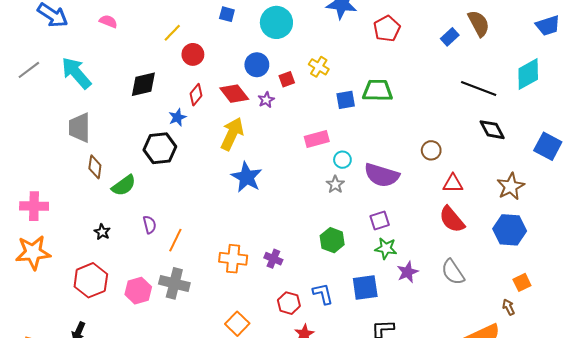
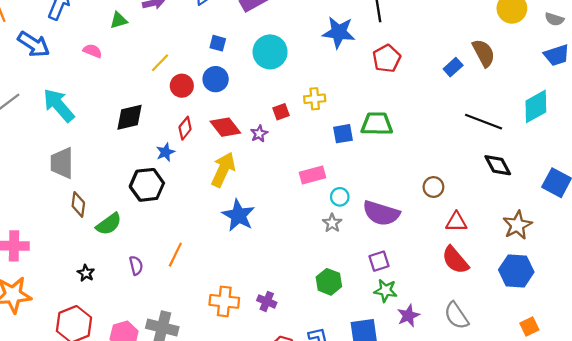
blue circle: (257, 65) -> (216, 79), moved
yellow cross: (319, 67) -> (315, 99), turned -36
orange line: (175, 240) -> (175, 255), moved

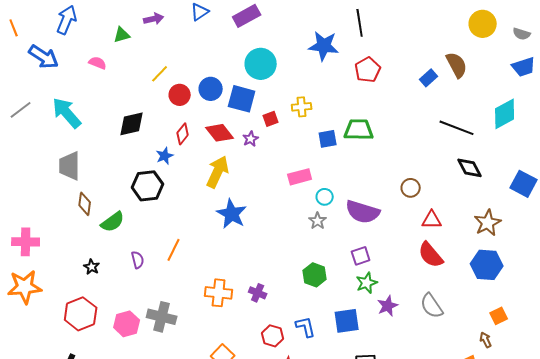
blue square: (218, 43) -> (242, 99), moved, size x1.8
green star: (386, 291) -> (367, 283), turned -30

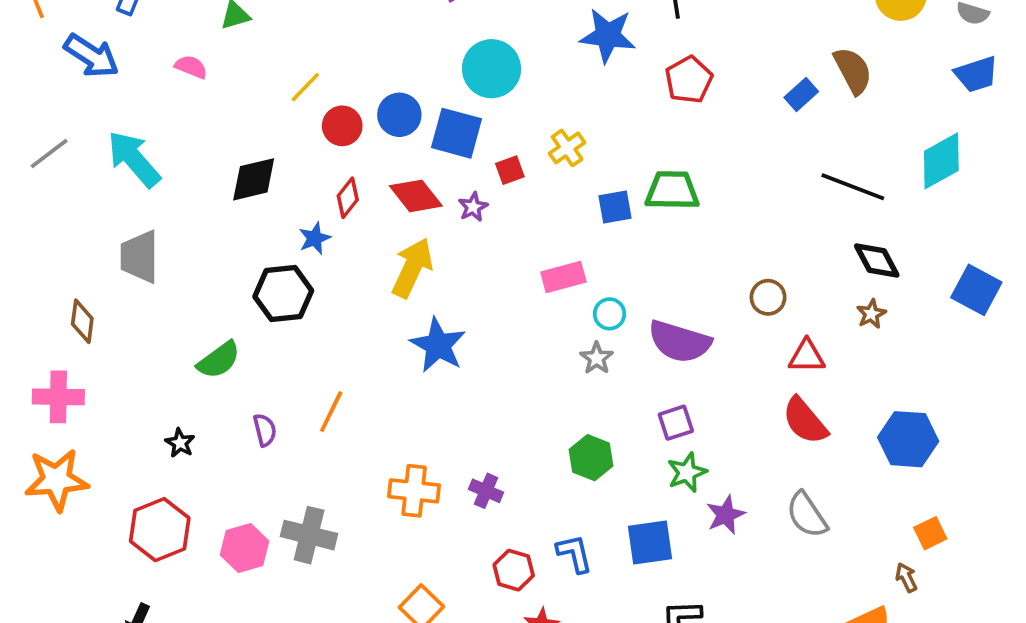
yellow cross: (302, 107) -> (567, 148), turned -30
brown diamond: (85, 204) -> (82, 321), moved
brown star: (488, 223) -> (871, 314), moved, size x0.6

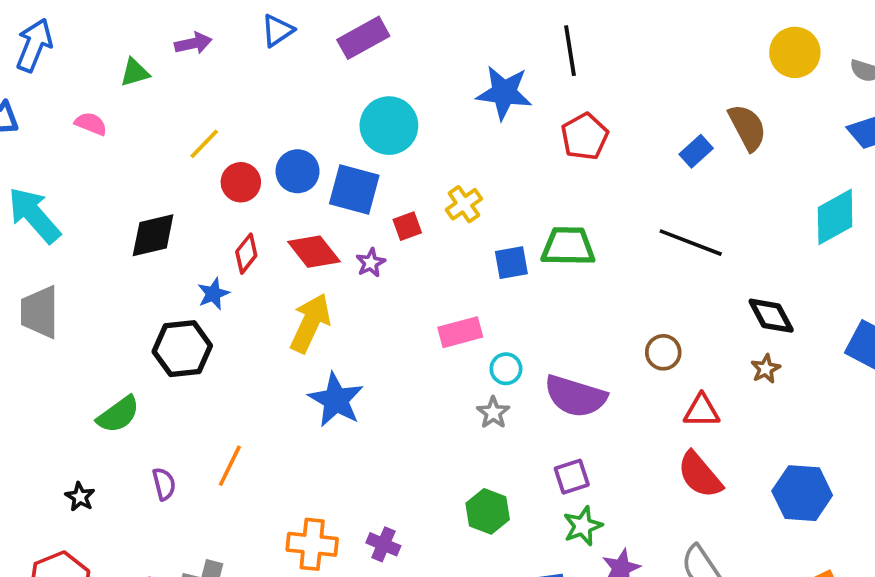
black line: (853, 187) -> (691, 243), moved

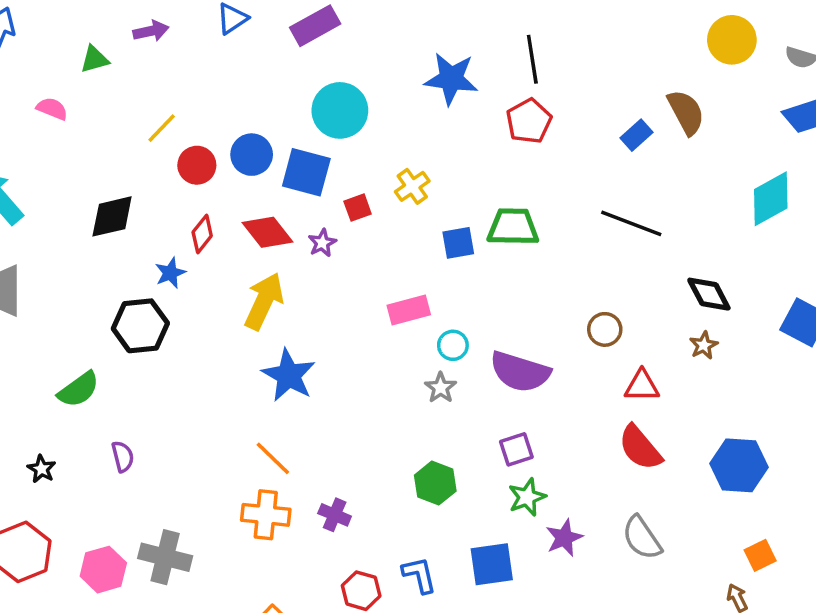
black line: (570, 51) -> (532, 59), moved
orange line: (230, 466) -> (273, 458), moved, turned -72

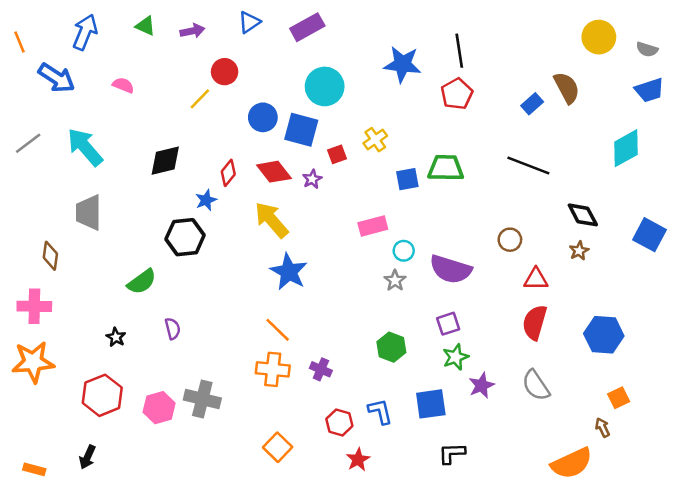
green triangle: (94, 59) -> (145, 26), moved, turned 40
red circle: (197, 165) -> (225, 72), moved
yellow arrow: (264, 301) -> (271, 220), turned -66
red semicircle: (640, 448) -> (535, 322), turned 56

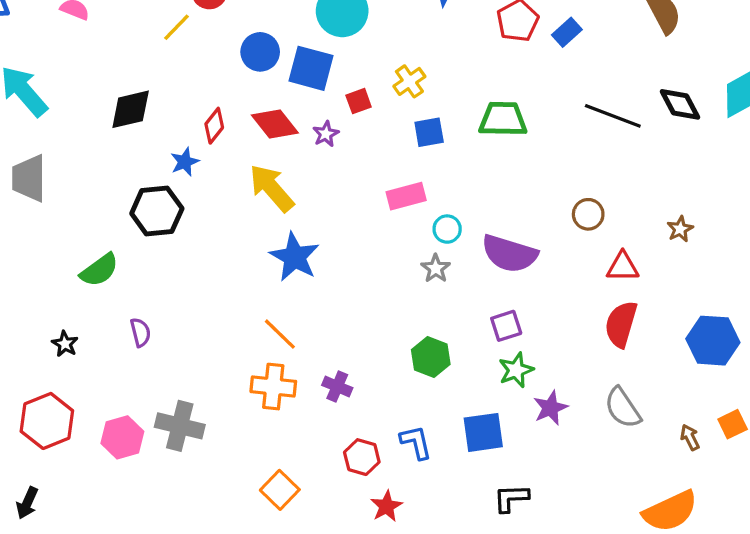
blue rectangle: (532, 104) -> (567, 32), moved
blue square: (407, 179) -> (429, 132), moved
black diamond: (583, 215) -> (680, 104), moved
brown arrow: (603, 427) -> (690, 437), moved

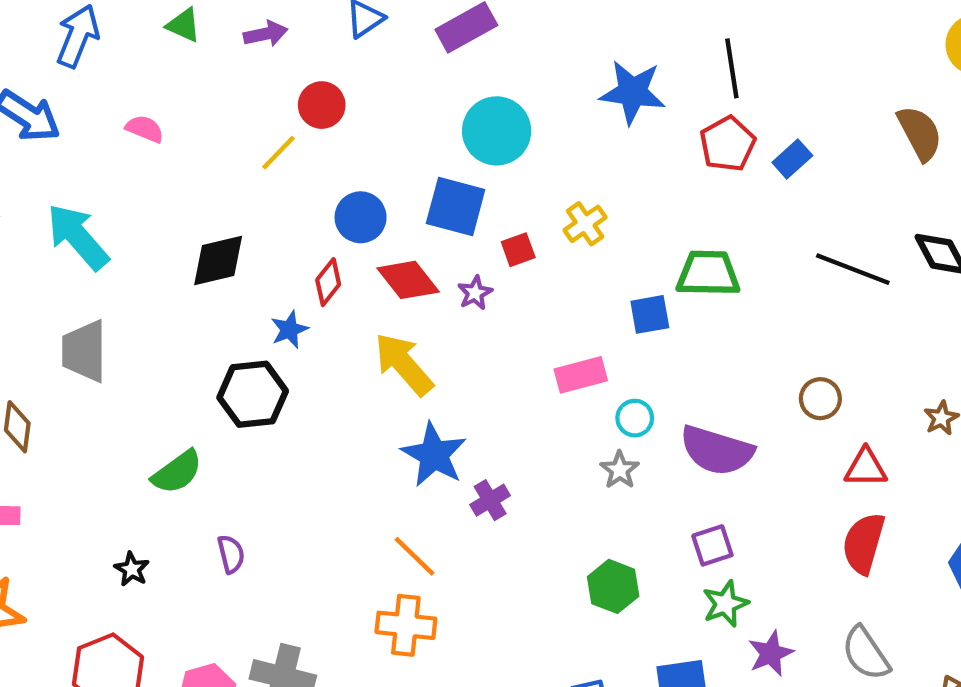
blue circle: (260, 52) -> (361, 217), moved
blue square: (429, 132) -> (650, 314), moved
purple cross: (337, 387) -> (490, 500), moved, turned 36

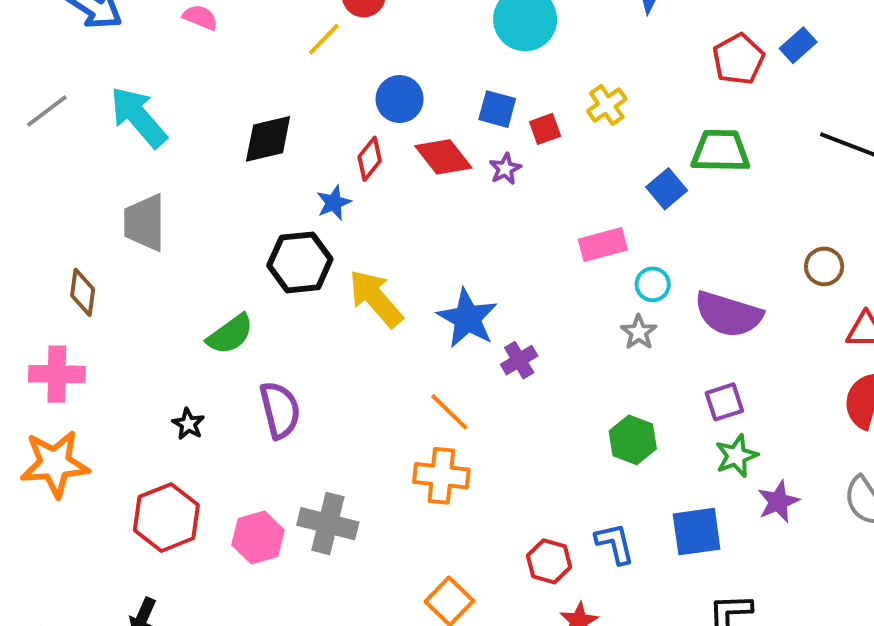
red pentagon: (728, 144) -> (738, 59), moved
blue square: (456, 207) -> (497, 109), moved, size x0.7
blue square: (650, 314) -> (667, 189), turned -30
yellow arrow: (404, 364) -> (376, 298), moved
purple semicircle: (231, 554) -> (280, 410), size x1.6

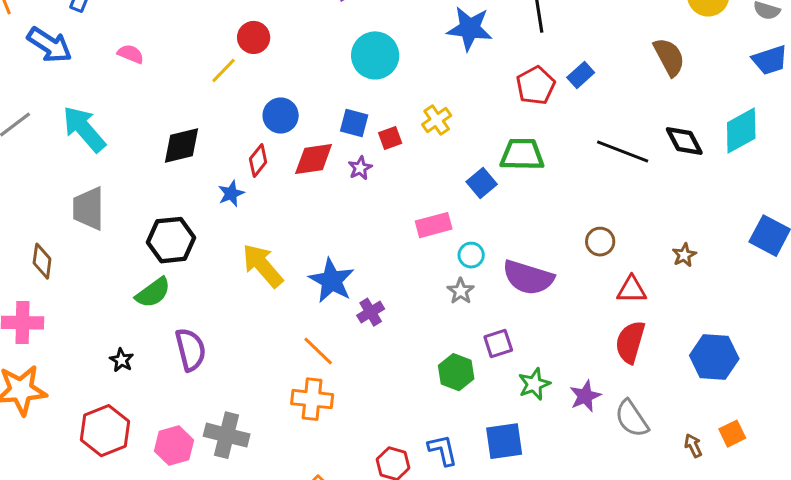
red diamond: (443, 157) -> (314, 159), turned -60
black hexagon: (300, 262) -> (171, 240), moved
purple square: (724, 402) -> (498, 344), moved
purple star: (778, 502) -> (585, 396), moved

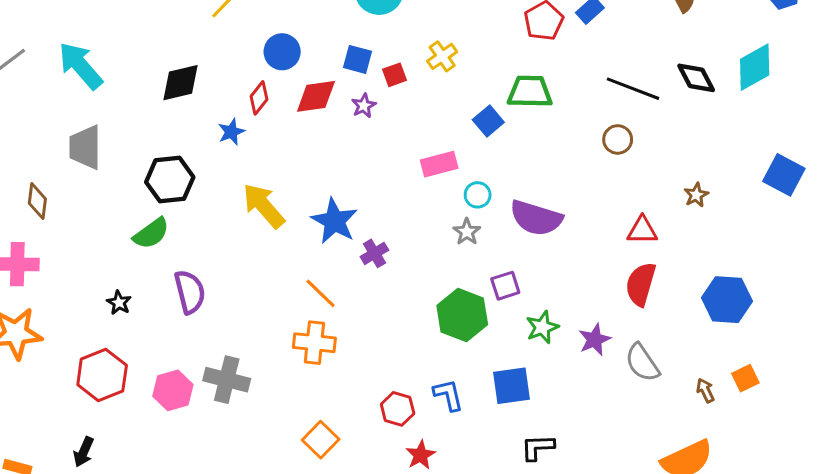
brown circle: (600, 242) -> (618, 139), moved
green hexagon: (456, 372) -> (462, 315), size x1.4

